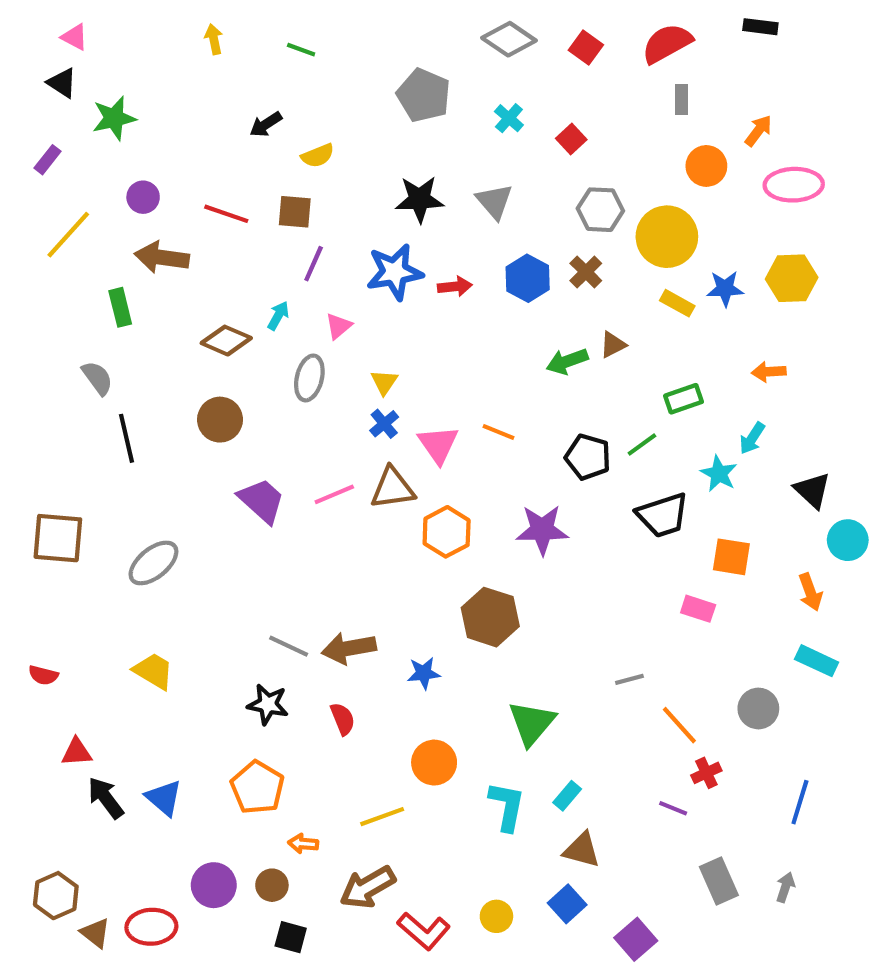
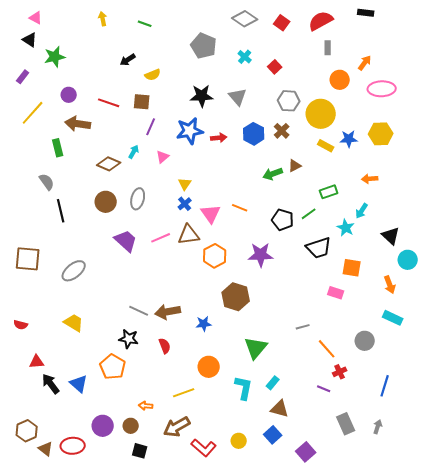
gray ellipse: (309, 378) -> (138, 199), moved
orange pentagon: (257, 787) -> (113, 367), moved

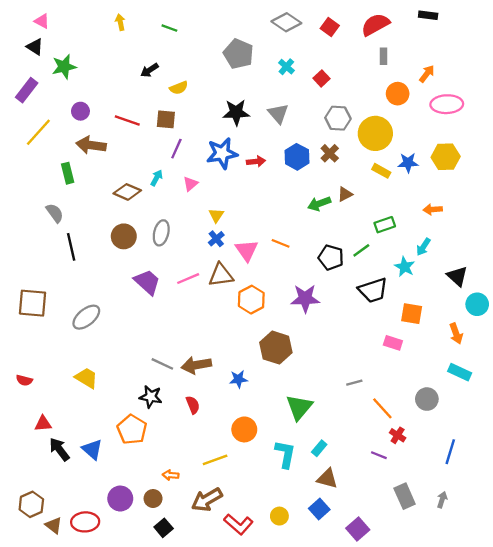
purple rectangle: (23, 77) -> (27, 90), size x1.5
red cross: (340, 372) -> (398, 435), turned -32
black square: (140, 451) -> (164, 528), turned 35

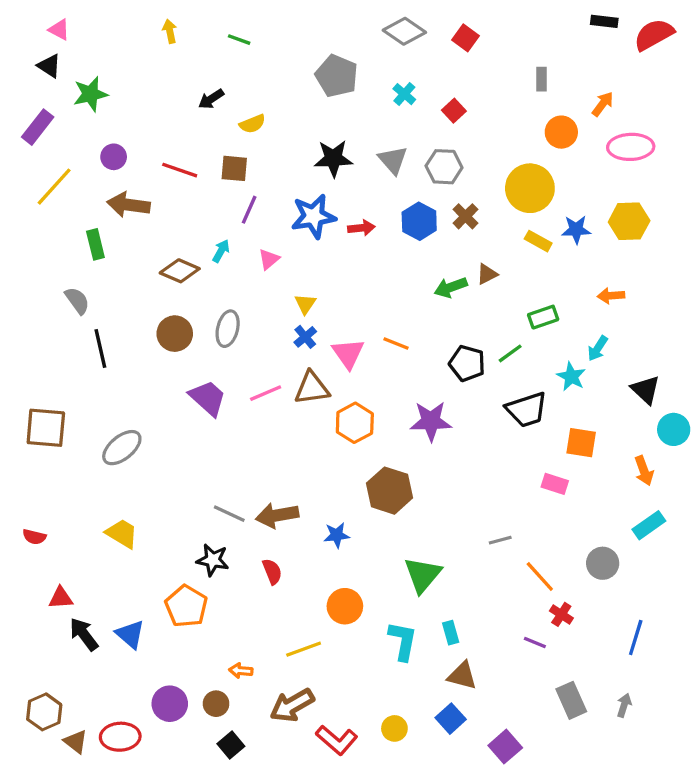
red semicircle: (375, 25) -> (654, 35), moved
gray hexagon: (338, 118) -> (444, 167), moved
cyan rectangle: (460, 372) -> (649, 525), turned -60
cyan rectangle: (319, 448) -> (451, 633), turned -56

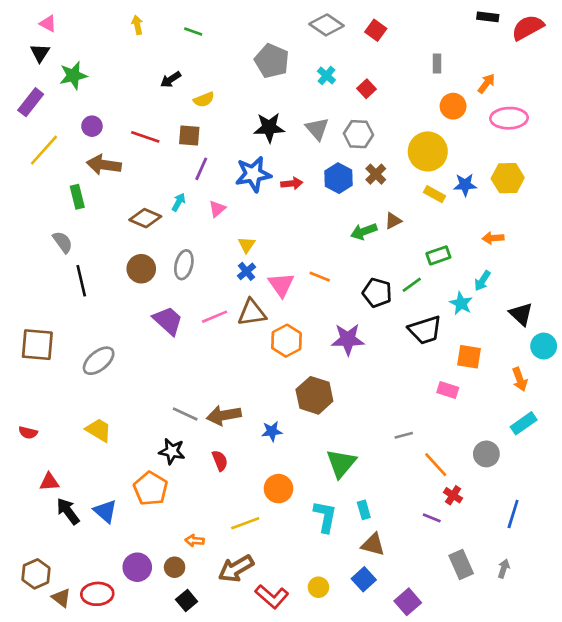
black triangle: (49, 66) -> (40, 53), turned 30

